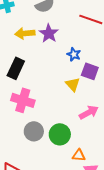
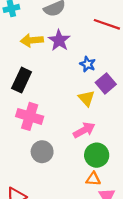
purple square: (90, 71) -> (106, 83), turned 30
pink arrow: (89, 112) -> (84, 130), moved
green circle: (60, 134) -> (97, 155), moved

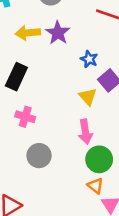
pink cross: (30, 116) -> (25, 117), size x0.7
pink arrow: (84, 130) -> (85, 132), turned 110
orange triangle: (93, 179) -> (95, 186), turned 35

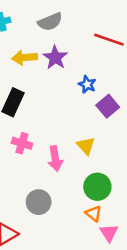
yellow triangle: (88, 97) -> (86, 146), moved
pink arrow: (85, 132) -> (55, 159), moved
gray circle: (39, 156) -> (39, 202), moved

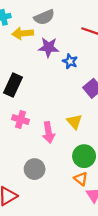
yellow arrow: (25, 58) -> (23, 33), moved
purple star: (55, 58) -> (49, 47), turned -30
blue star: (87, 84) -> (70, 61), moved

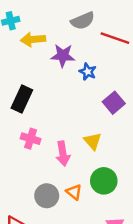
gray semicircle: (44, 17) -> (83, 21), moved
orange triangle: (81, 179) -> (74, 192), moved

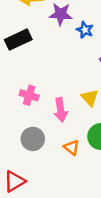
black rectangle: (22, 99) -> (18, 40), moved, turned 40
gray circle: (47, 196) -> (33, 139), moved

